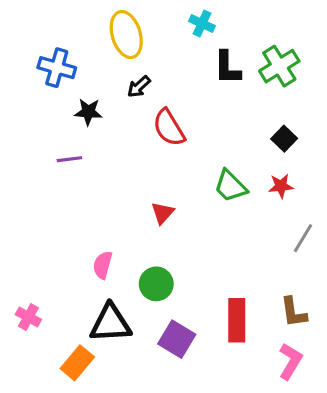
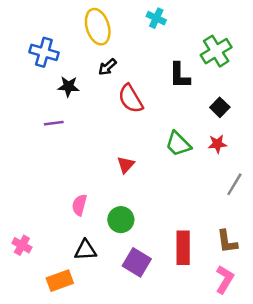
black L-shape: (227, 68) -> (179, 76), moved
black triangle: (110, 323) -> (85, 250), size x0.7
orange rectangle: (77, 363) -> (60, 281), turned 30

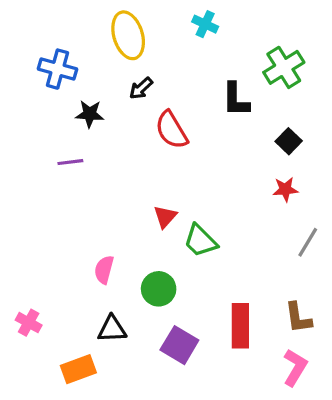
green trapezoid: (178, 144) -> (200, 241), moved

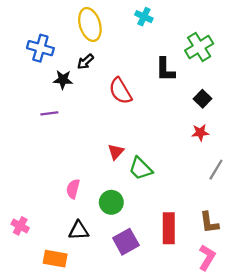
black arrow: (141, 88) -> (85, 62), moved
purple square: (179, 345) -> (126, 242), turned 30
orange rectangle: (78, 369) -> (55, 259), turned 30

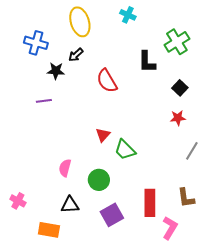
pink L-shape: (207, 257) -> (170, 228), moved

